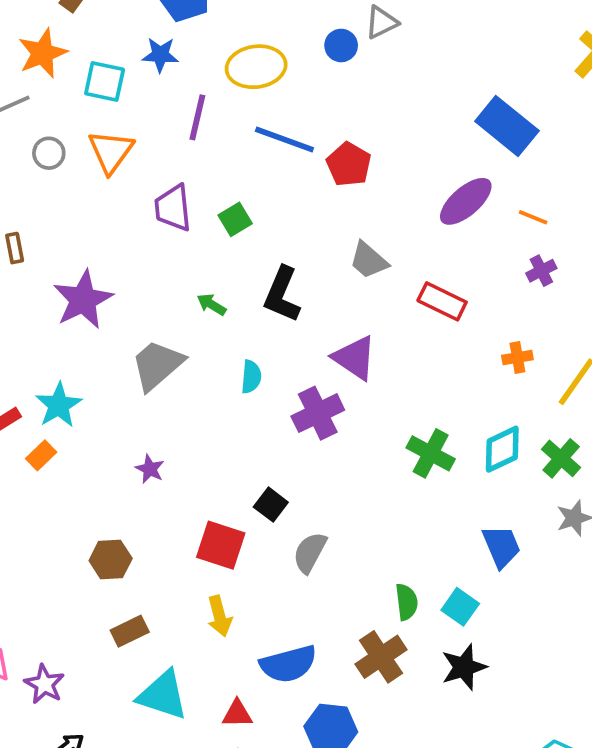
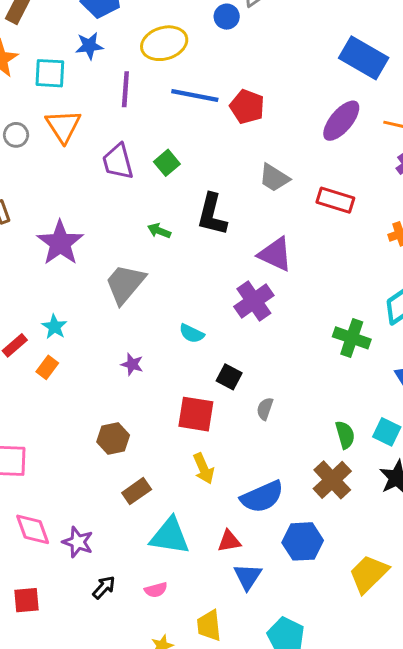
cyan semicircle: (251, 377) -> (192, 333), moved, turned 120
cyan star: (59, 405) -> (54, 327), size x0.7
green cross: (431, 453) -> (352, 338), moved
gray semicircle: (310, 552) -> (265, 409), size x0.7

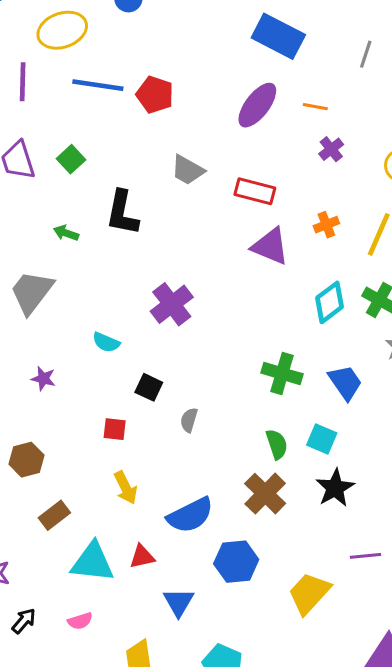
purple triangle: (275, 254) -> (270, 246), moved
green cross: (352, 338) -> (282, 373), moved
red square: (196, 414) -> (115, 429), size x0.6
red triangle: (229, 541) -> (142, 557), moved

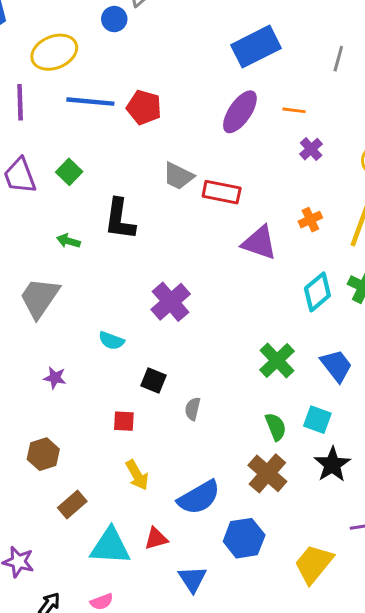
blue rectangle: (278, 36) -> (256, 47), turned -51
red rectangle: (255, 191) -> (222, 192), moved
green cross: (282, 373) -> (277, 361), turned 33

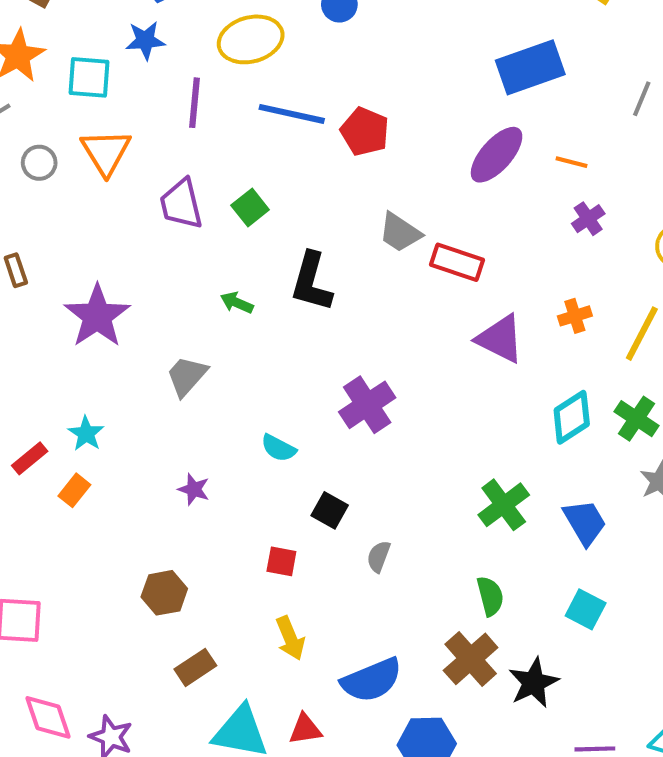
gray trapezoid: (39, 298) -> (187, 376), size x0.7
cyan square: (317, 420) -> (586, 609), moved
black star: (332, 464) -> (534, 683), moved

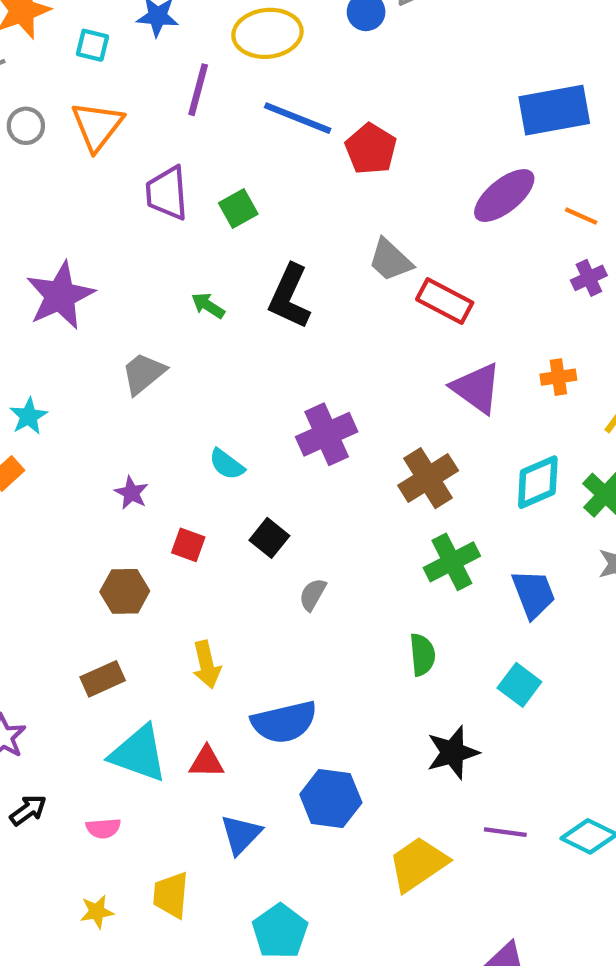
cyan square: (89, 77) -> (92, 45), size x0.7
red square: (281, 561) -> (188, 545), moved
brown hexagon: (164, 593) -> (125, 591), moved
brown cross: (471, 659) -> (428, 478), moved

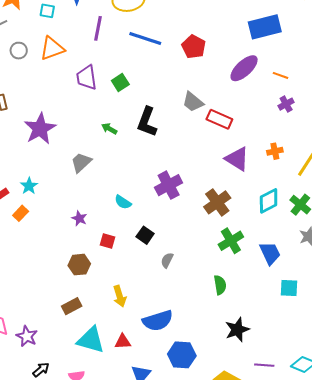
orange triangle: (97, 126) -> (52, 48), turned 36
red pentagon: (371, 149) -> (194, 47), moved
cyan square: (519, 685) -> (289, 288), moved, turned -30

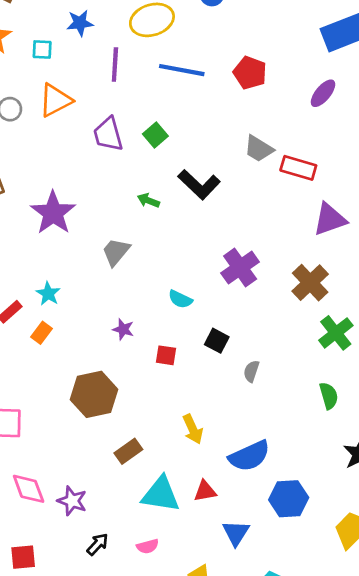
purple ellipse: (244, 68) -> (323, 93), size x0.7
black L-shape: (147, 122) -> (199, 185), turned -60
purple triangle: (237, 159) -> (330, 219), turned -44
brown hexagon: (79, 265) -> (94, 394), moved, size x1.5

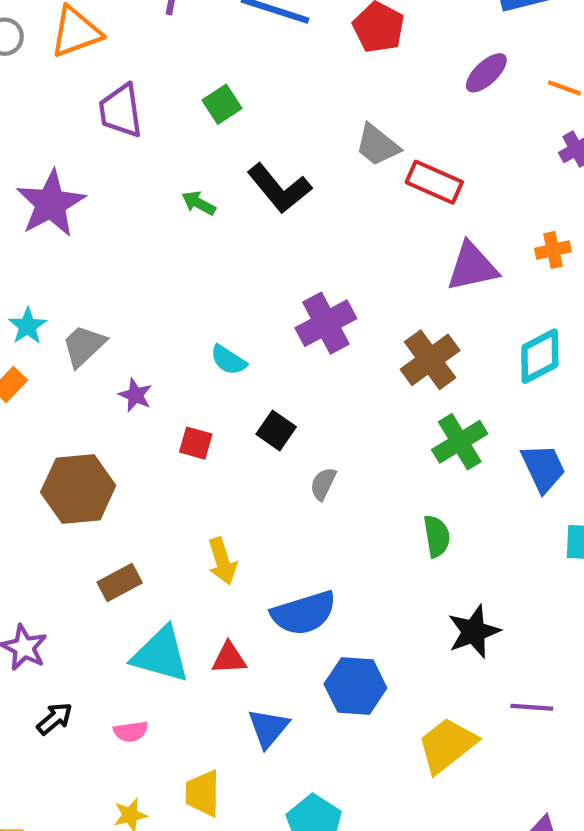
purple trapezoid: (108, 134) -> (121, 111), moved
gray trapezoid: (116, 252) -> (84, 346), moved

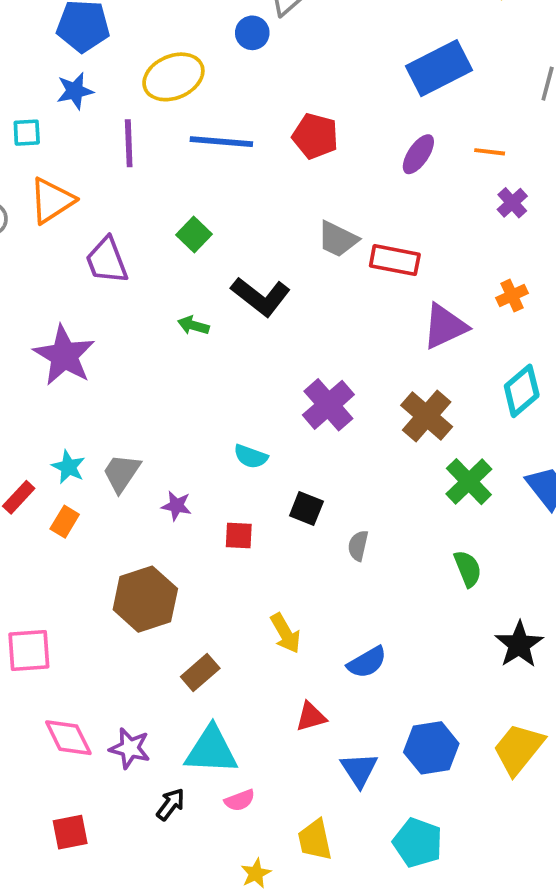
blue semicircle: (304, 613) -> (367, 662), size x0.7
cyan triangle: (161, 655) -> (211, 750), moved
blue hexagon: (355, 686) -> (431, 748), moved

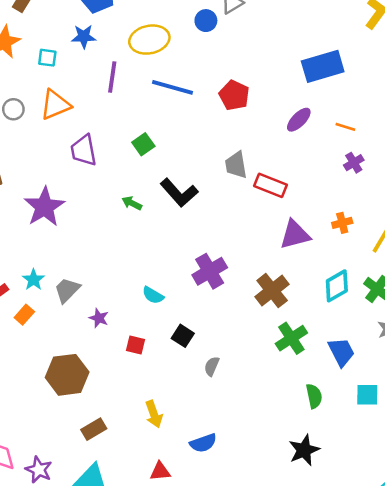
gray trapezoid: (338, 239) -> (236, 165), turned 44
green semicircle: (468, 569) -> (314, 396), moved

